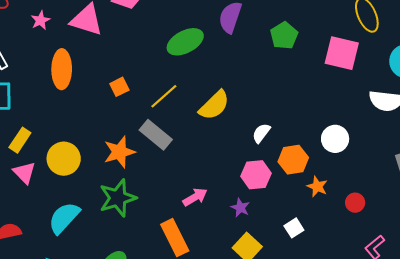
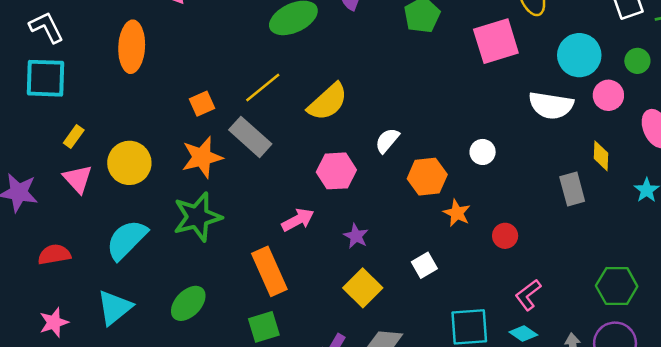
pink square: (342, 53) -> (496, 41), turned -33
orange square: (119, 87) -> (202, 104), moved
white circle: (335, 139) -> (483, 152), size x0.7
yellow rectangle: (20, 140) -> (74, 137), size x0.7
pink hexagon: (256, 175) -> (336, 171), moved

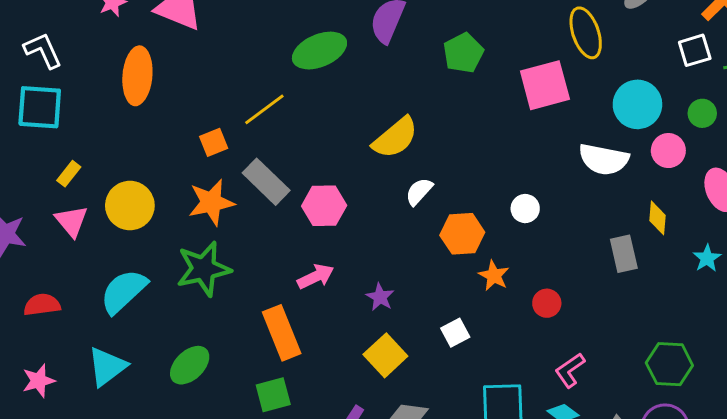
yellow line: (263, 87) -> (264, 109), moved
yellow semicircle: (328, 102) -> (395, 138), moved
pink hexagon: (336, 171) -> (324, 206), moved

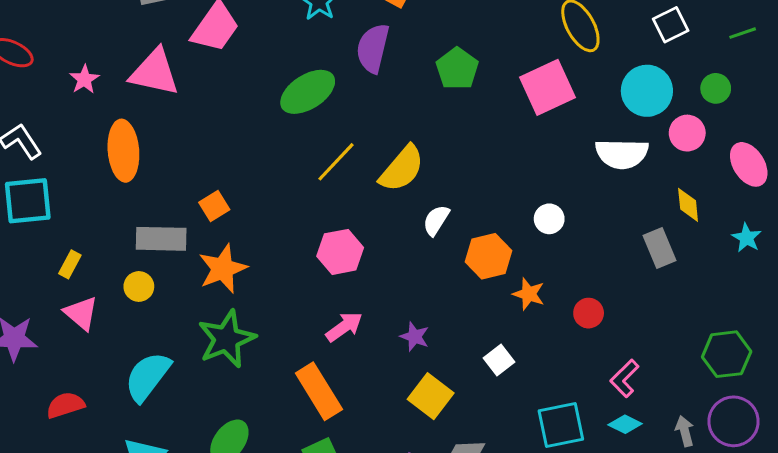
white square: (695, 50) -> (671, 25), moved
yellow line: (264, 109) -> (336, 162), moved
gray rectangle: (266, 182) -> (161, 239), moved, turned -33
yellow circle: (130, 206) -> (139, 286), size x0.6

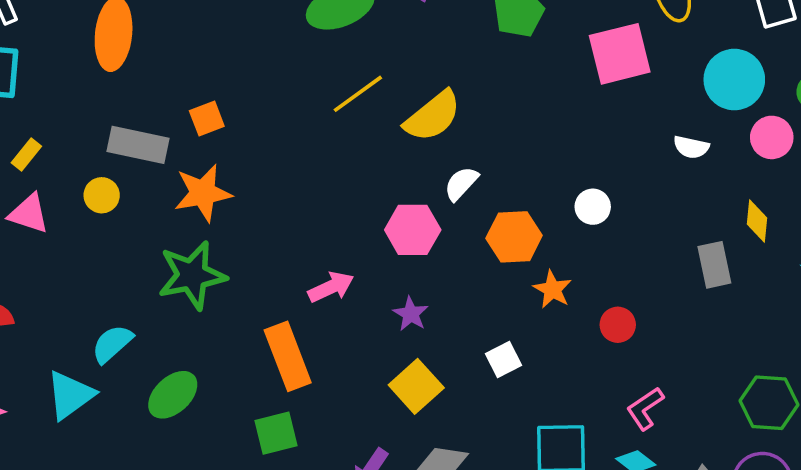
white semicircle: (622, 154) -> (691, 147), size x0.6
pink hexagon: (340, 252) -> (413, 230), moved
pink triangle: (81, 313) -> (29, 214), turned -33
cyan semicircle: (148, 377) -> (112, 344), moved, size x0.7

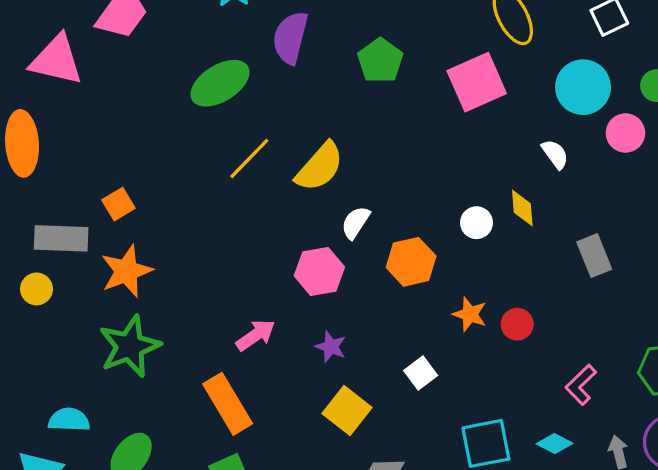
white semicircle: (691, 147) -> (555, 154), turned -128
yellow diamond: (757, 221) -> (522, 208), moved
orange star: (552, 289) -> (470, 314), moved
cyan semicircle: (112, 344) -> (69, 420), turned 54
pink L-shape: (645, 408) -> (581, 385), moved

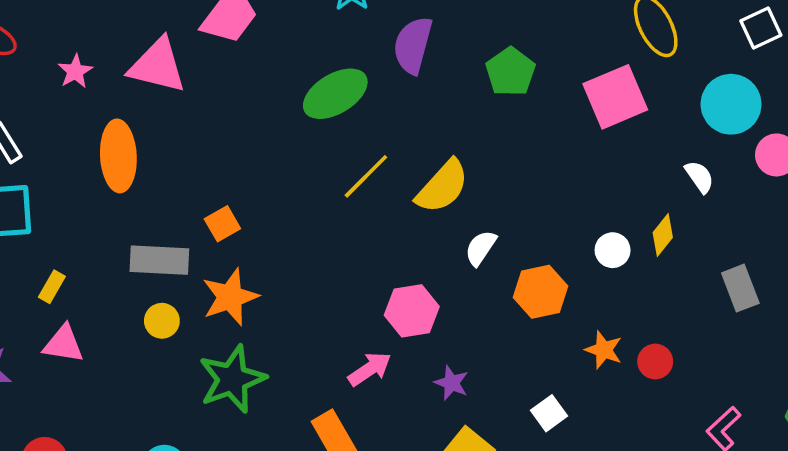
yellow diamond: (522, 208) -> (663, 235), turned 42
pink hexagon: (319, 271) -> (412, 311), moved
yellow circle: (36, 289) -> (162, 321), moved

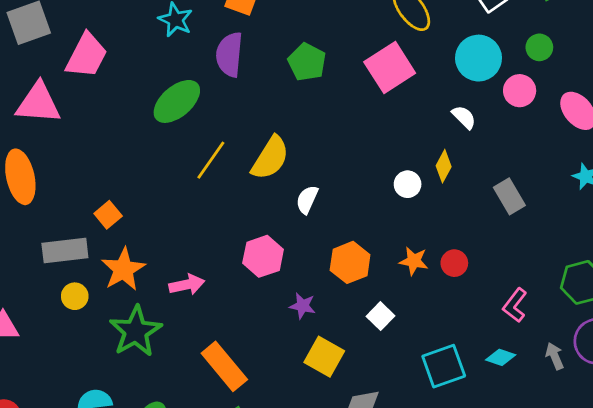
orange hexagon: (540, 292) -> (350, 262), moved
pink arrow: (370, 369) -> (187, 285), moved, turned 32

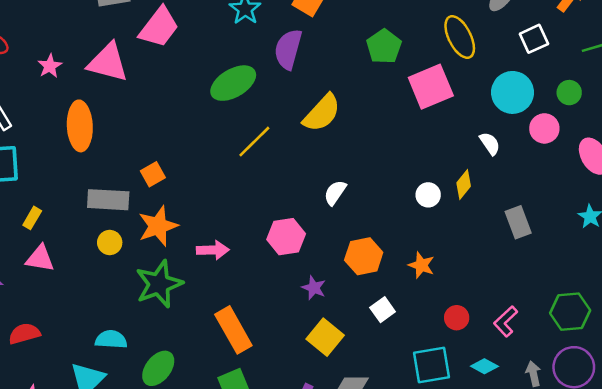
green pentagon: (307, 62) -> (384, 46), moved
yellow semicircle: (270, 158) -> (322, 113), moved
red circle: (454, 263) -> (457, 318), moved

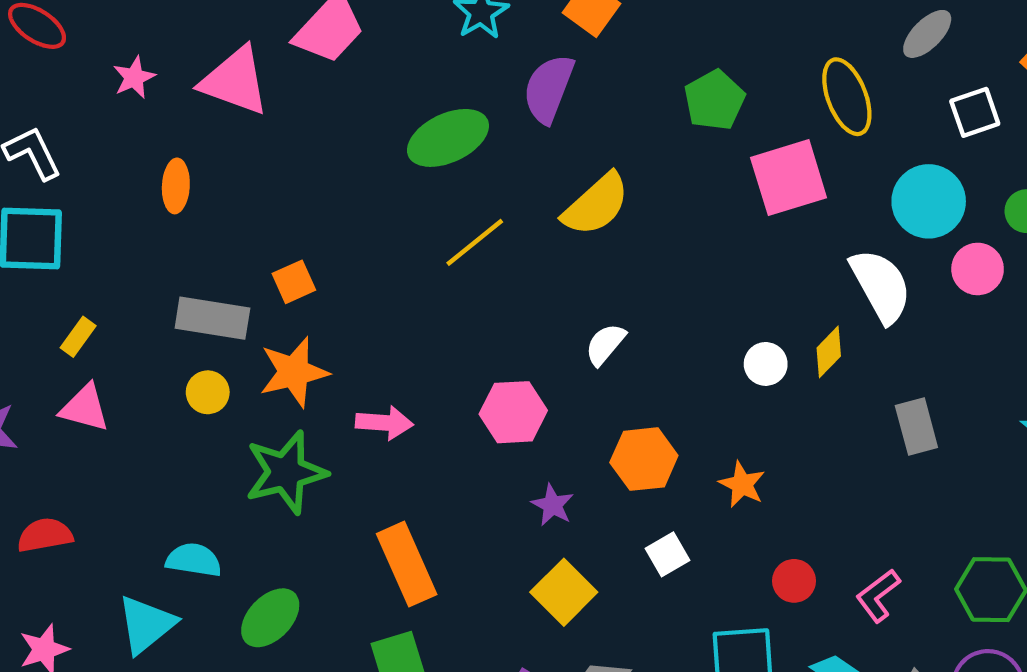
orange ellipse: (80, 126) -> (176, 186), size x0.6
white semicircle: (490, 143) -> (881, 286), size x1.8

